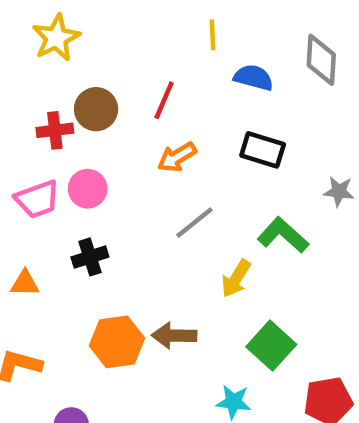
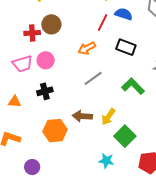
red line: (164, 100) -> (102, 23), moved
yellow arrow: (236, 278) -> (108, 117), moved
brown arrow: (174, 336) -> (82, 116), moved

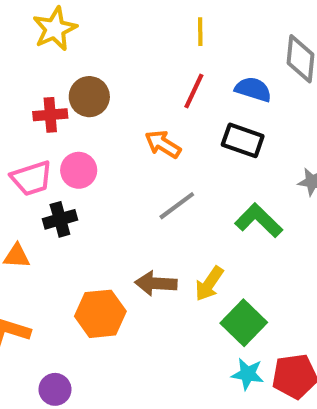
blue semicircle: (124, 14) -> (253, 89), moved
orange arrow: (87, 48) -> (163, 144), turned 60
black cross: (45, 91) -> (60, 219), moved
cyan star: (106, 161) -> (248, 374), moved

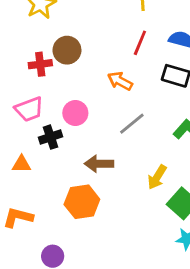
pink circle: (79, 170) -> (75, 113), moved
brown arrow: (156, 283) -> (99, 164), moved

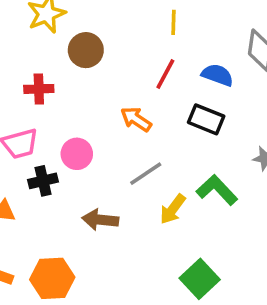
brown circle: (67, 50) -> (86, 50), moved
yellow arrow: (157, 177) -> (173, 209), moved
orange hexagon: (82, 202) -> (52, 278), moved

